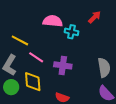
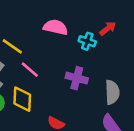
cyan cross: (71, 32) -> (87, 41), moved
purple cross: (63, 65) -> (77, 78), moved

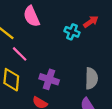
pink semicircle: (56, 27) -> (31, 16), moved, turned -130
purple cross: (77, 78) -> (49, 79), moved

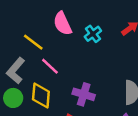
cyan cross: (72, 32) -> (93, 34), moved, turned 32

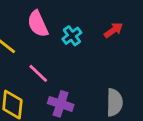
pink line: (50, 66) -> (38, 73), moved

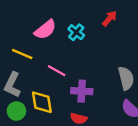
pink semicircle: (38, 24) -> (45, 30), turned -90

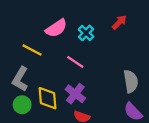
pink line: (57, 71) -> (75, 62), moved
purple cross: (82, 91) -> (75, 94), moved, turned 30

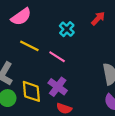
pink semicircle: (56, 28) -> (21, 17), moved
yellow line: (32, 50) -> (29, 46), moved

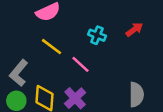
cyan cross: (67, 29) -> (97, 35), turned -32

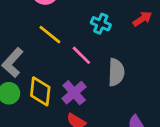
gray semicircle: (136, 95) -> (116, 72), moved

